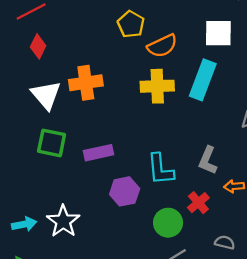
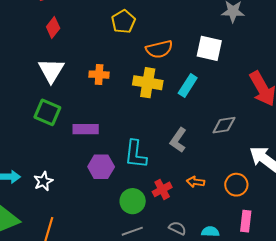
yellow pentagon: (131, 24) -> (123, 22), moved
cyan rectangle: (203, 80) -> (188, 85), size x0.7
orange cross: (86, 83) -> (99, 75), moved, size x0.7
gray L-shape: (208, 160) -> (178, 140), moved
white star: (63, 221) -> (43, 181), size x0.7

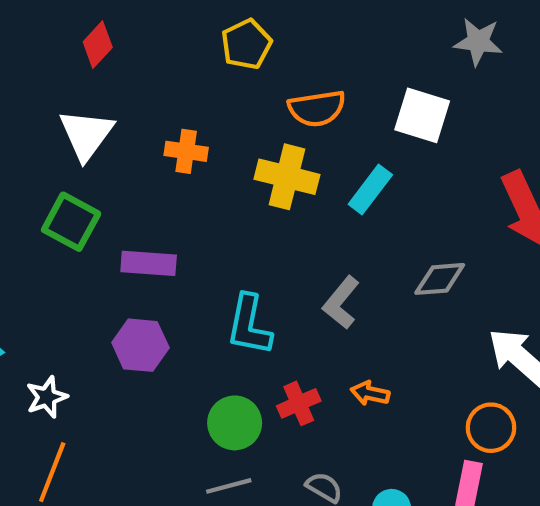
purple hexagon: (101, 167) -> (140, 345), moved
white star: (43, 181) -> (47, 397), moved
orange circle: (236, 185) -> (491, 428), moved

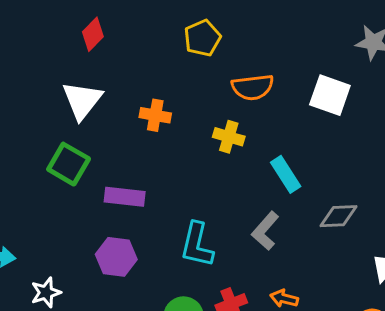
yellow cross: (287, 177) -> (229, 137), size x0.7
cyan rectangle: (370, 189) -> (286, 174), moved, turned -72

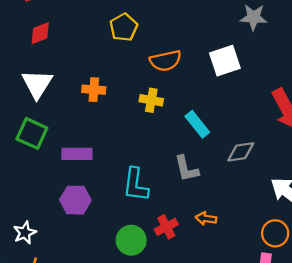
red diamond: (93, 34) -> (40, 33), turned 30
white square: (330, 95) -> (225, 61), turned -32
gray L-shape: (265, 231) -> (186, 169), turned -48

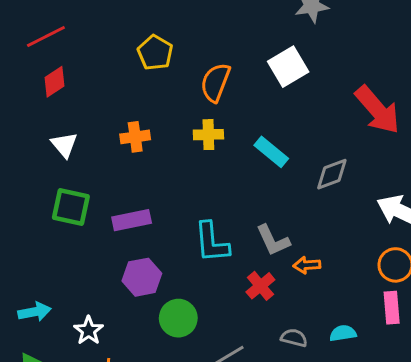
orange semicircle: (166, 61) -> (215, 82), turned 136
white triangle: (37, 84) -> (64, 145), size x0.7
gray L-shape: (186, 169) -> (273, 240), moved
green circle: (131, 240) -> (178, 318), moved

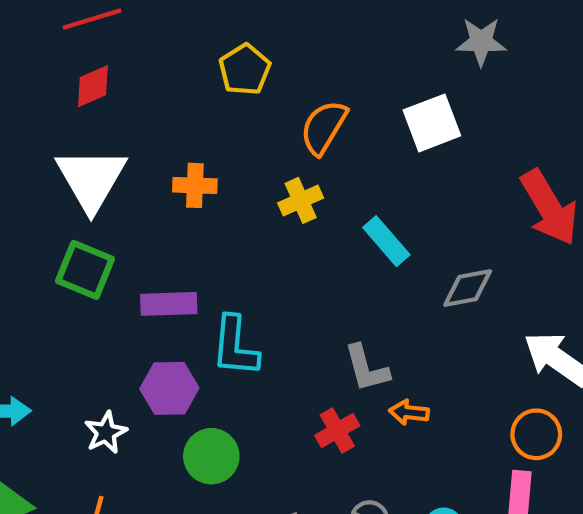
yellow cross: (208, 135) -> (301, 200), turned -32
white triangle: (64, 145) -> (91, 179), size x1.8
cyan L-shape: (212, 242) -> (235, 346), moved
white star: (88, 330) -> (106, 433), moved

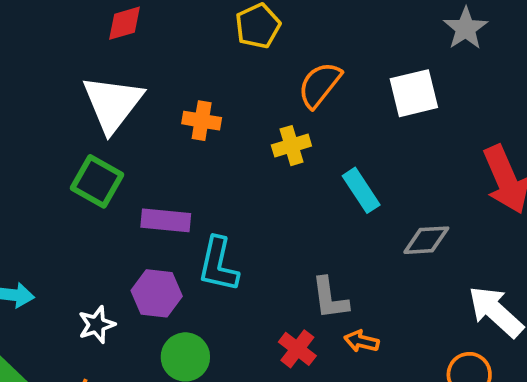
gray star: (481, 42) -> (466, 28), turned 30
red cross: (337, 430) -> (297, 349), turned -30

